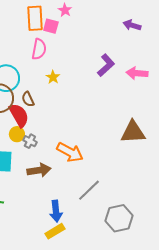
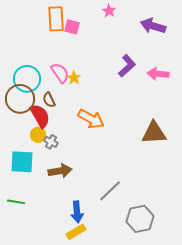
pink star: (65, 10) -> (109, 11), moved
purple arrow: (132, 25) -> (153, 26), size x1.4
pink semicircle: (39, 49) -> (60, 73), moved, turned -45
orange arrow: (70, 152) -> (91, 119), moved

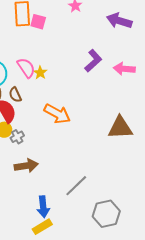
gray cross: (51, 142) -> (17, 137), turned 32

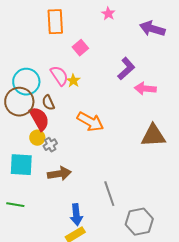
pink square: (38, 22) -> (80, 48), moved, turned 35
pink arrow: (124, 69) -> (145, 89), moved
gray line: (76, 186) -> (109, 194), turned -65

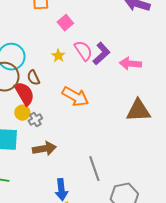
purple L-shape: (126, 69) -> (101, 54), moved
pink semicircle: (59, 76) -> (83, 51), moved

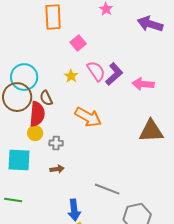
red semicircle: (24, 94) -> (37, 114), turned 35
gray cross: (35, 120) -> (56, 143), moved, turned 32
brown arrow: (44, 149) -> (57, 169), size x0.6
gray line: (94, 169) -> (107, 189), turned -50

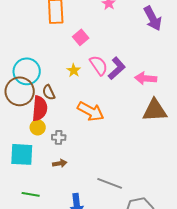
purple arrow: (150, 24) -> (153, 18), turned -135
brown triangle: (151, 131) -> (155, 110), moved
green line: (13, 200) -> (31, 194), moved

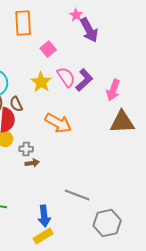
purple arrow: (153, 18) -> (89, 30), moved
yellow star: (74, 70) -> (41, 82), size x1.5
pink arrow: (146, 78) -> (113, 90), turned -75
brown arrow: (60, 163) -> (32, 163), moved

